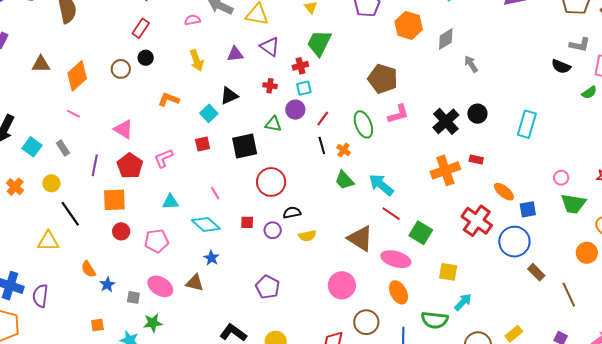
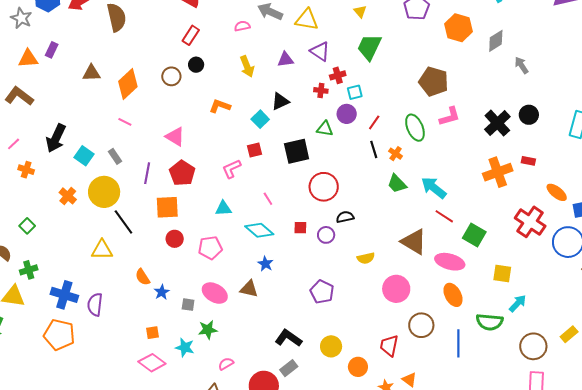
red cross: (300, 66) -> (338, 75), moved
pink L-shape: (163, 158) -> (231, 169), moved
yellow circle: (51, 183) -> (104, 192), size x1.8
yellow semicircle: (307, 236) -> (366, 258), moved

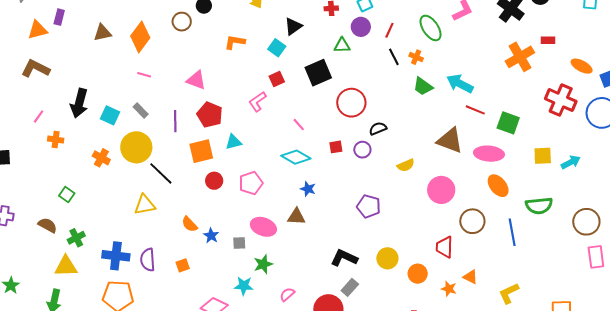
cyan triangle: (223, 208) -> (233, 142), moved
cyan arrow: (518, 303) -> (571, 162), moved, turned 30
orange square: (153, 333) -> (183, 265), moved

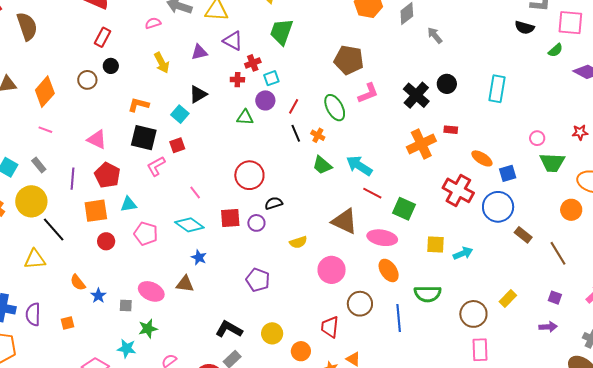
black square: (318, 73) -> (144, 138), moved, turned 32
red square: (336, 147) -> (230, 218), size x1.5
pink pentagon: (251, 183) -> (146, 234), moved, turned 30

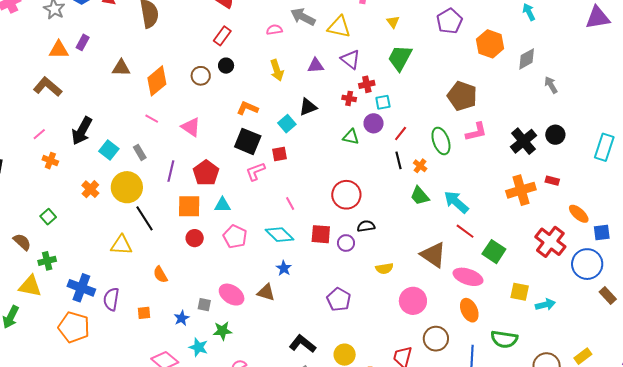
pink triangle: (97, 140) -> (191, 127), moved
blue star: (98, 296) -> (182, 318), moved

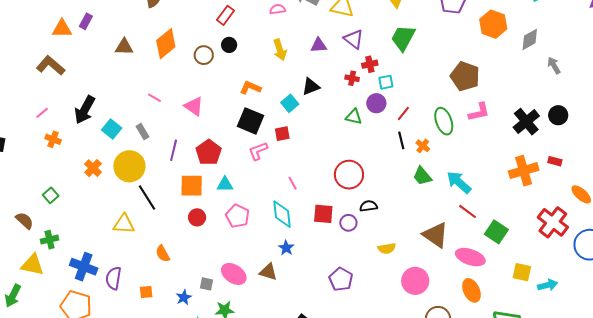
orange diamond: (157, 81) -> (166, 44), moved
cyan diamond: (280, 235) -> (282, 214), turned 40

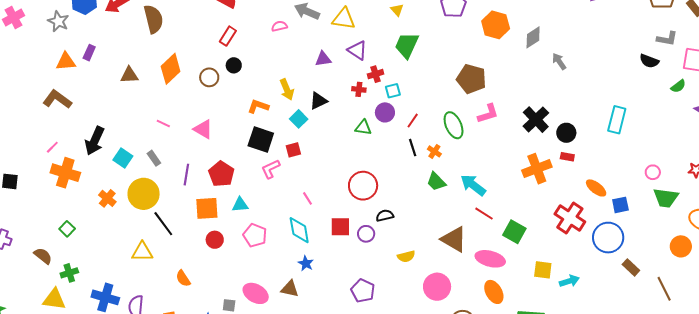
yellow arrow: (280, 50) -> (287, 89), moved
black circle: (558, 115) -> (566, 133), moved
orange cross: (53, 139) -> (65, 173), size x1.8

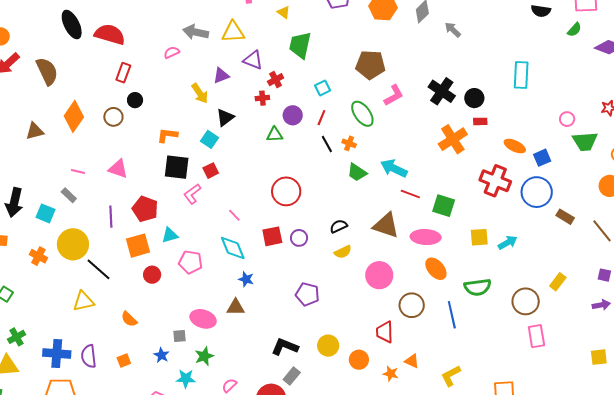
yellow arrow: (287, 89) -> (200, 93), moved
cyan square: (393, 91) -> (323, 88), moved
gray rectangle: (154, 158) -> (69, 195), moved
black semicircle: (385, 216) -> (339, 226), moved

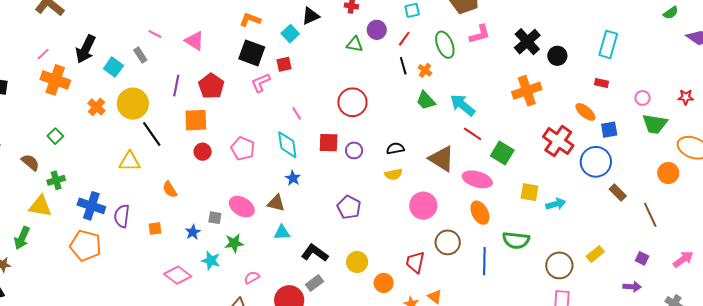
red rectangle: (480, 121) -> (602, 83), moved
cyan triangle: (170, 235) -> (282, 233), moved

